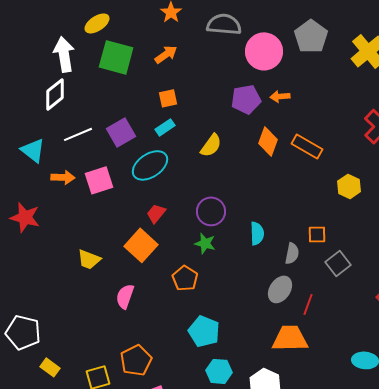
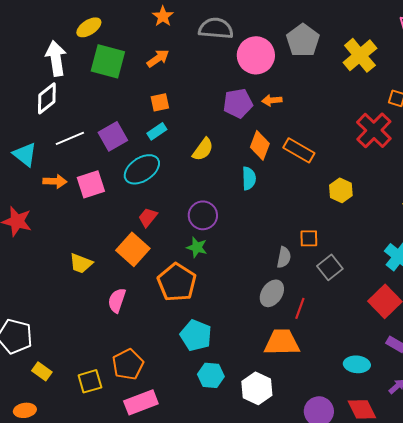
cyan semicircle: (257, 233) -> (249, 178), moved
orange pentagon: (185, 278) -> (177, 282), size x1.5

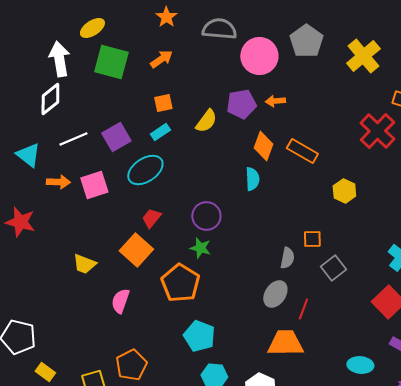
yellow semicircle: (203, 149) -> (206, 121), moved

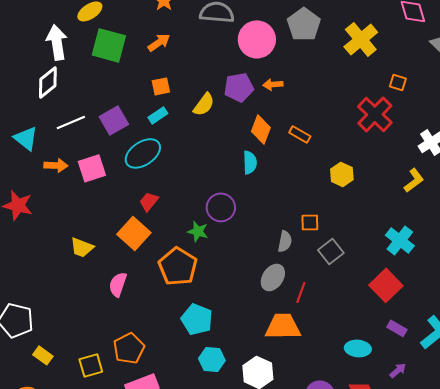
orange rectangle: (302, 151) -> (300, 134), size x0.7
purple circle: (206, 216) -> (221, 207), moved

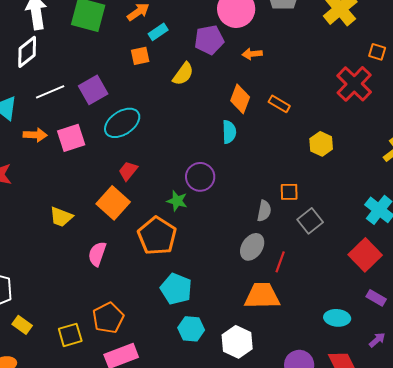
purple pentagon: (239, 87) -> (209, 40), moved
cyan rectangle: (158, 115) -> (158, 32), moved

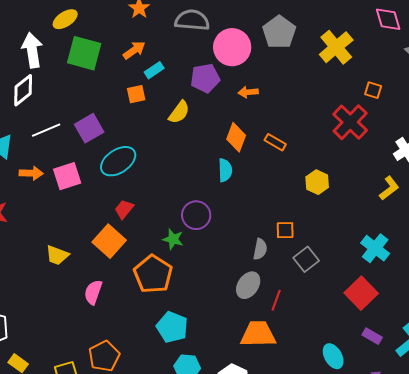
cyan ellipse: (337, 318) -> (333, 356), turned 55

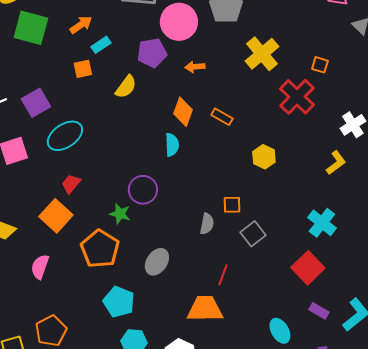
yellow cross: (336, 47) -> (262, 54), moved
gray ellipse: (248, 285) -> (157, 262), moved

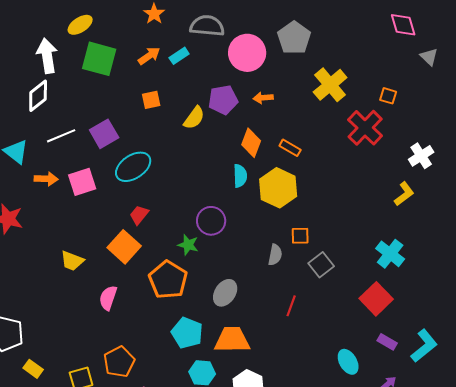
cyan rectangle: (101, 45) -> (179, 56), moved
purple pentagon: (152, 53) -> (223, 100), moved
yellow hexagon: (264, 157) -> (278, 188), moved, size x1.6
orange trapezoid: (205, 309) -> (232, 340), moved

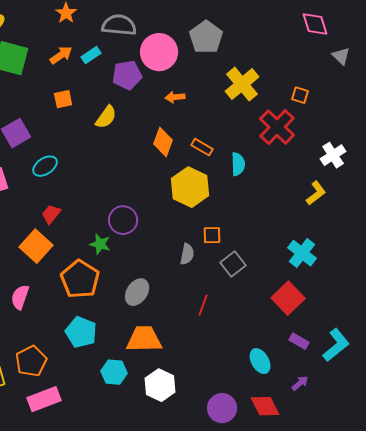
purple pentagon: (223, 100) -> (127, 75), moved
cyan ellipse: (133, 167) -> (45, 166), size x0.7
cyan semicircle: (240, 176) -> (238, 164), moved
cyan pentagon: (187, 333) -> (81, 332), moved

